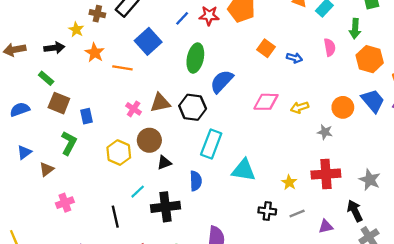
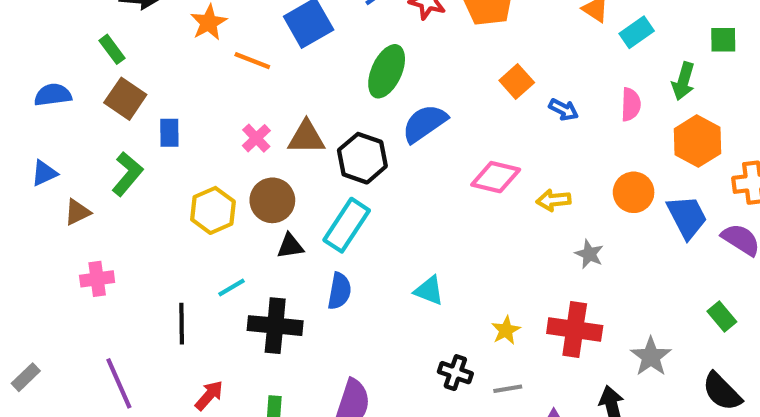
orange circle: (343, 107) -> (634, 192), moved
cyan rectangle: (211, 144) -> (347, 225), moved
cyan triangle: (244, 170) -> (429, 291), size x0.7

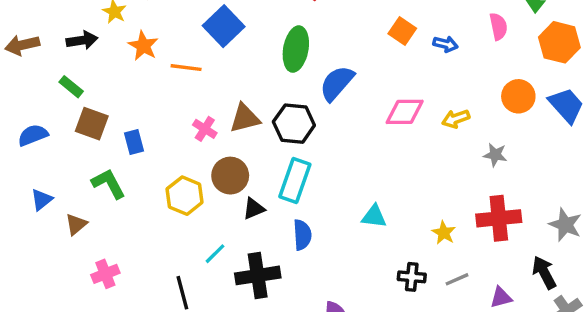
green L-shape: (127, 174) -> (109, 184), turned -54

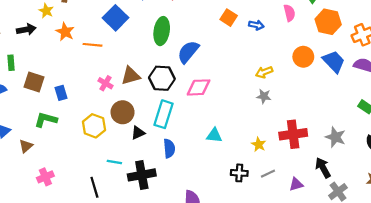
green rectangle: (71, 87) -> (11, 63), moved, turned 48
pink diamond: (405, 112) -> (199, 87), moved
gray star: (495, 155) -> (264, 96), moved
green L-shape: (109, 184) -> (46, 120), turned -45
cyan line: (215, 254) -> (114, 162), turned 56

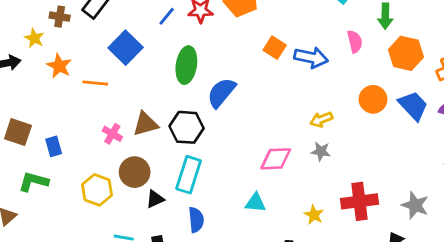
blue arrow: (256, 25) -> (311, 57), size x1.6
pink diamond: (199, 87) -> (276, 159), moved

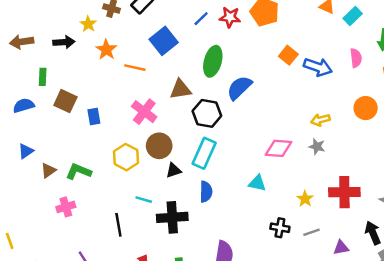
brown triangle: (145, 124) -> (180, 89), moved
pink cross: (112, 134) -> (144, 112), size x1.5
green L-shape: (33, 182) -> (79, 171), moved

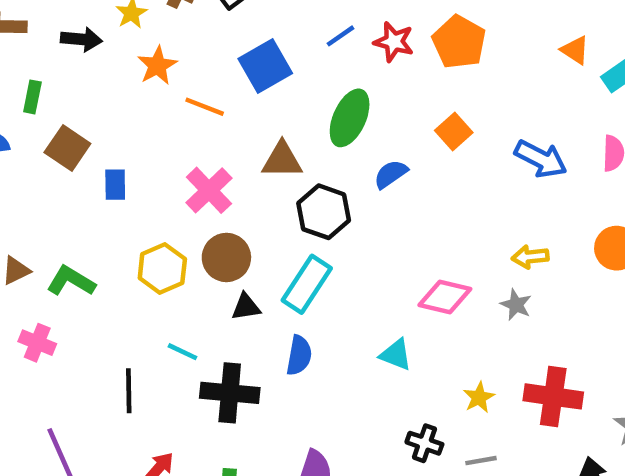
orange square: (288, 55) -> (454, 131), moved
blue semicircle: (239, 88) -> (391, 174), size x0.7
pink cross: (66, 207) -> (37, 343), turned 30

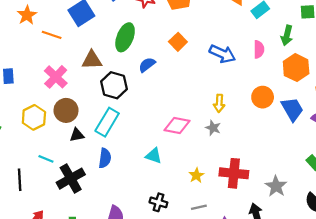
yellow arrow: (530, 257) -> (219, 103), turned -78
black cross: (230, 393) -> (71, 179), turned -32
black cross: (424, 443) -> (158, 202), moved

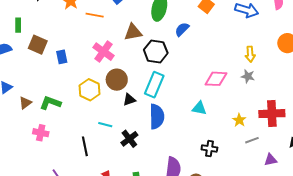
blue semicircle: (105, 158) -> (157, 117), size x1.4
black cross: (71, 179) -> (129, 139), size x0.7
gray line: (199, 207) -> (252, 140), moved

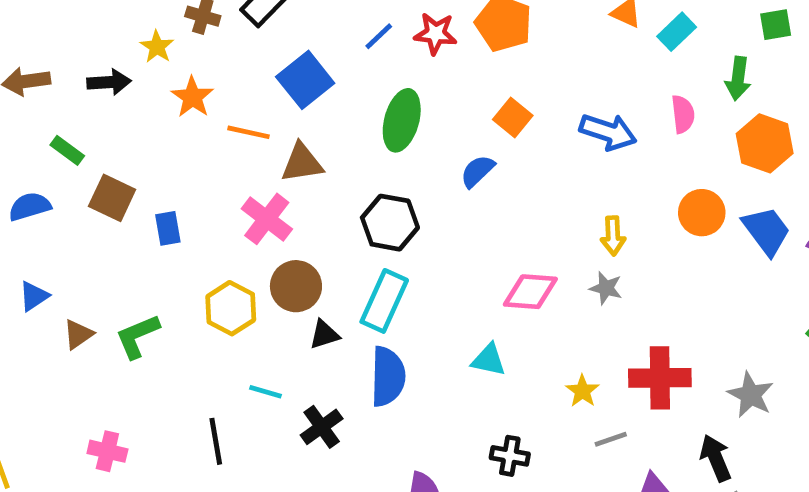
green rectangle: (18, 25) -> (67, 150), turned -56
blue semicircle: (182, 29) -> (477, 171), moved
brown triangle: (133, 32) -> (302, 163), moved
green L-shape: (50, 103) -> (137, 336), turned -45
pink cross: (41, 133) -> (107, 451), moved

